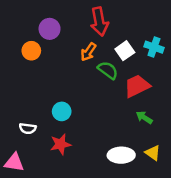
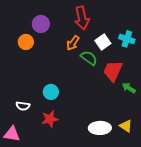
red trapezoid: (137, 86) -> (113, 71), turned -40
green arrow: (144, 118) -> (129, 88), moved

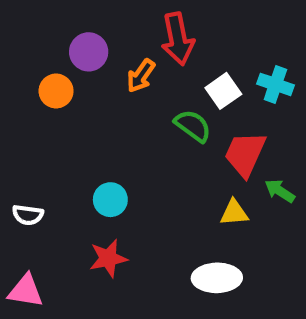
orange arrow: (73, 43) -> (141, 76), moved
white semicircle: (23, 106) -> (28, 215), moved
yellow triangle: (126, 126) -> (234, 213), moved, turned -40

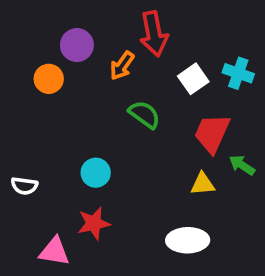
green semicircle: (193, 126) -> (144, 114), moved
pink triangle: (26, 291) -> (54, 251), moved

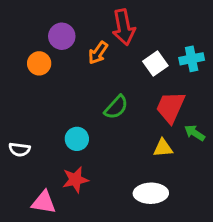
cyan cross: (238, 73) -> (192, 59), turned -30
green semicircle: (144, 114) -> (116, 107), moved, turned 96

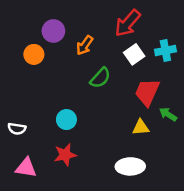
red arrow: (124, 27) -> (128, 23), moved, turned 52
green semicircle: (116, 107) -> (100, 78), moved
pink triangle: (44, 202) -> (26, 168), moved

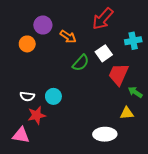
orange arrow: (85, 45) -> (68, 37), turned -91
white square: (134, 54) -> (104, 53), moved
yellow triangle: (141, 127) -> (127, 113), moved
white semicircle: (17, 129) -> (27, 96), moved
red star: (65, 155) -> (37, 115), moved

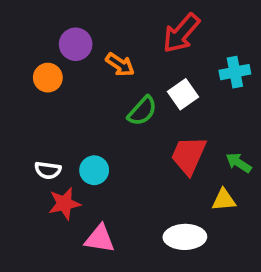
red trapezoid: (118, 74) -> (189, 155), moved
pink triangle: (21, 135) -> (100, 239), moved

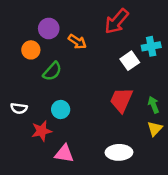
white square: (183, 94) -> (130, 61), moved
green semicircle: (142, 111) -> (52, 71), moved
green arrow: (239, 163) -> (154, 105), turned 35
white semicircle: (48, 170) -> (19, 108), moved
yellow triangle: (224, 200) -> (155, 129), moved, turned -42

